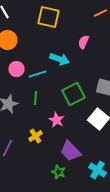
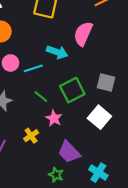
pink semicircle: (84, 42) -> (83, 34), size x1.6
green line: (36, 98) -> (41, 97), moved, turned -56

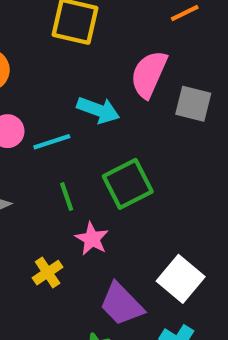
gray square: (106, 82) -> (193, 104), moved
green line: (41, 97) -> (67, 197), turned 32
white square: (99, 117) -> (181, 279), moved

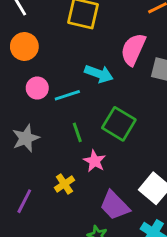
green square: (128, 184) -> (119, 124), turned -32

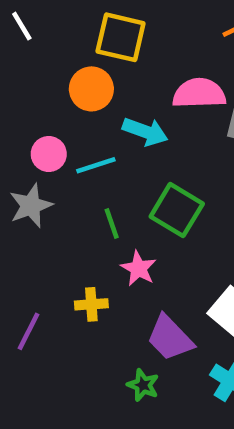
orange circle: (24, 46) -> (91, 89), moved
pink semicircle: (133, 49) -> (199, 93), turned 64
gray star: (26, 138) -> (31, 206), moved
yellow cross: (64, 184) -> (91, 304), turned 30

